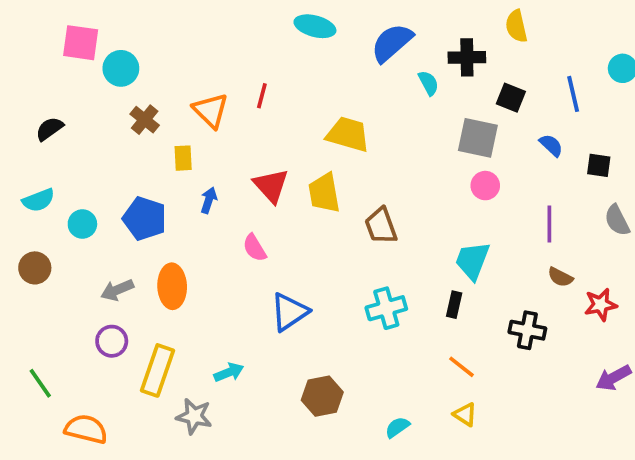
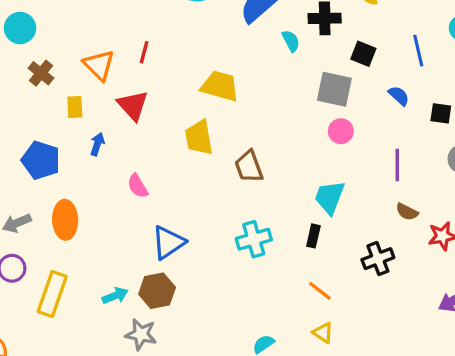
red triangle: (271, 186) -> (133, 105), moved
black cross: (527, 330) -> (378, 259), turned -32
brown hexagon: (322, 396) -> (157, 291), moved
gray star: (194, 416) -> (141, 334), moved

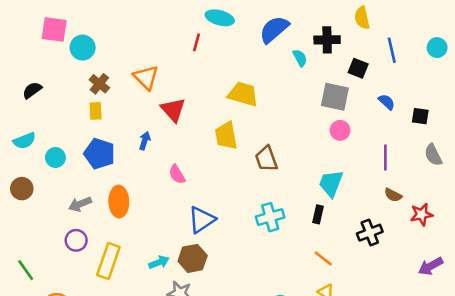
blue line: (418, 51) -> (392, 50), moved
red line: (144, 52) -> (196, 42), moved
yellow rectangle: (75, 107) -> (96, 111), moved

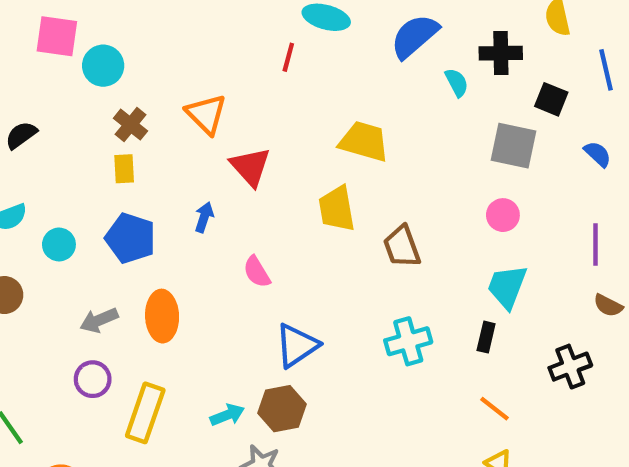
pink circle: (340, 130) -> (503, 215), moved

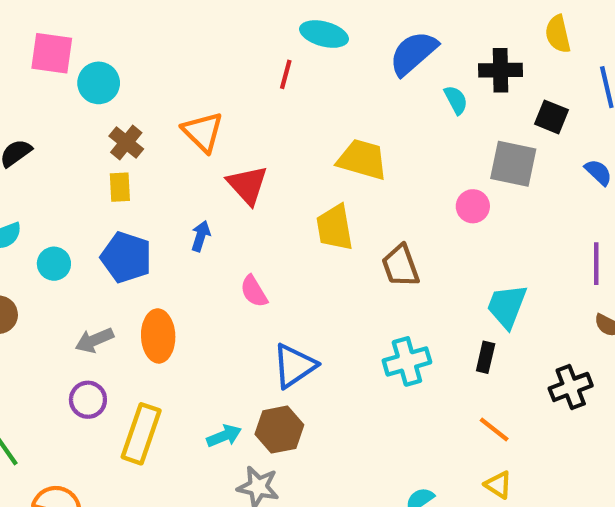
pink circle: (503, 215) -> (473, 206), moved

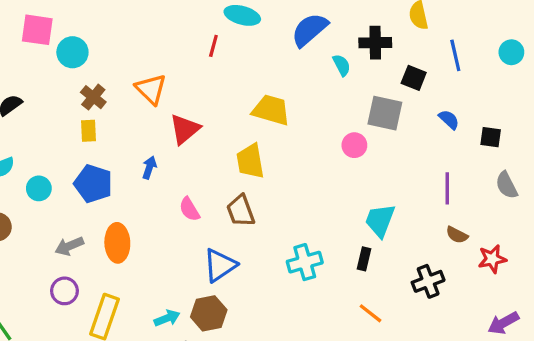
red triangle: (247, 185) -> (185, 129), turned 32
brown trapezoid: (401, 266) -> (241, 211), moved

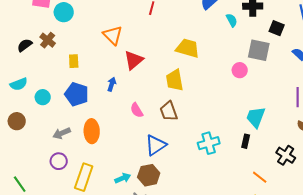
brown cross: (93, 97) -> (48, 40), moved
black cross: (428, 281) -> (286, 155), turned -36
orange line: (370, 313) -> (260, 177), moved

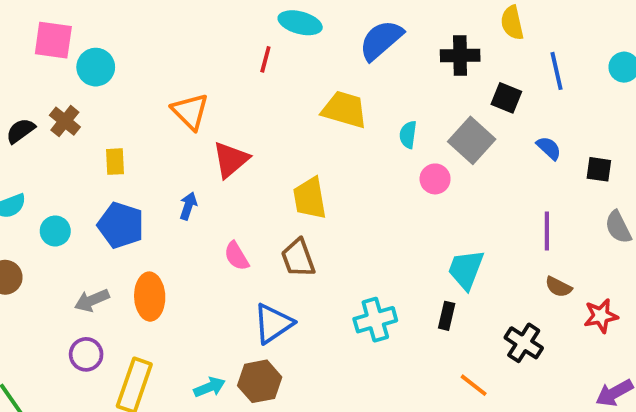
cyan semicircle: (232, 20) -> (408, 135), moved, turned -144
yellow trapezoid: (188, 48) -> (344, 110), moved
gray square: (259, 50) -> (472, 140), turned 30

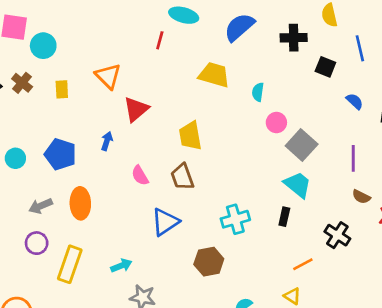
gray square: (472, 140) -> (302, 145), moved
yellow rectangle: (115, 162) -> (62, 89), moved
cyan trapezoid: (466, 270) -> (298, 185), turned 108
brown hexagon: (260, 381) -> (209, 262), moved
orange line: (474, 385) -> (303, 264), turned -66

